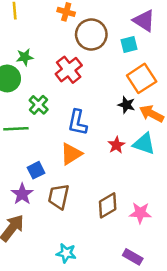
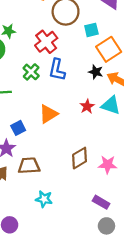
cyan square: (129, 45) -> (91, 30), moved
green cross: (39, 105) -> (31, 72), moved
blue L-shape: (77, 122) -> (57, 70), moved
brown trapezoid: (59, 197) -> (29, 166), moved, turned 75

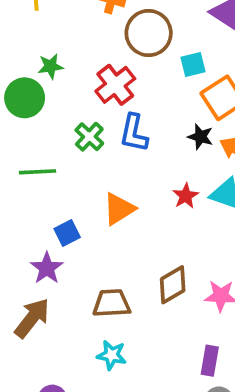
brown trapezoid: (29, 166) -> (112, 303), moved
purple rectangle: (101, 202) -> (210, 361), turned 70

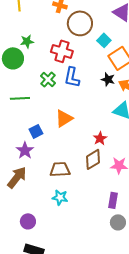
cyan square: (193, 64) -> (104, 40), turned -32
red cross: (115, 85) -> (62, 51), turned -35
red star: (186, 196) -> (100, 138), moved

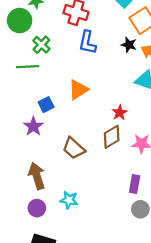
green cross: (48, 79) -> (41, 45), moved
brown trapezoid: (60, 169) -> (74, 148), turned -135
brown arrow: (17, 177) -> (37, 176), moved, turned -55
cyan star: (60, 197) -> (69, 200), moved

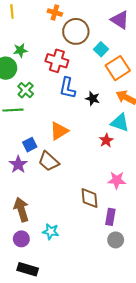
black star: (129, 45) -> (93, 98), moved
red star: (120, 113) -> (106, 140), moved
brown diamond: (112, 137) -> (89, 198), moved, turned -65
brown trapezoid: (74, 148) -> (49, 161), moved

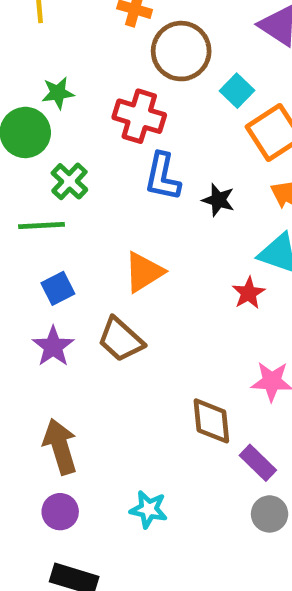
blue square: (30, 145) -> (58, 288), moved
purple rectangle: (110, 217) -> (258, 463), turned -56
cyan star: (51, 232) -> (149, 509), moved

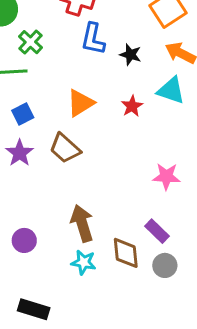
red star: (249, 293) -> (132, 106), moved
brown diamond: (211, 421) -> (126, 253), moved
brown arrow: (60, 447) -> (82, 223), moved
purple circle: (60, 512) -> (24, 240), moved

